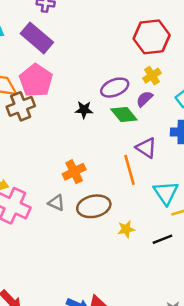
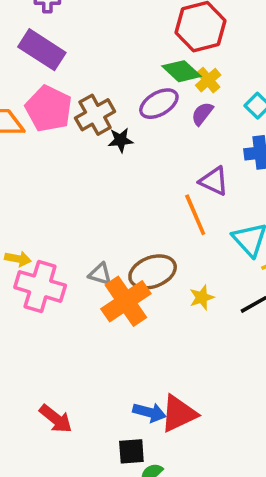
brown cross: (21, 106) -> (95, 115), moved
green diamond: (124, 115) -> (181, 71), moved
orange cross: (74, 172) -> (126, 301), moved, size x1.5

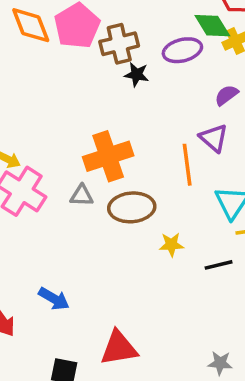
purple semicircle: (202, 114) -> (226, 95), moved
gray triangle: (100, 274) -> (82, 196), turned -30
orange cross: (126, 301) -> (108, 156), moved
blue arrow: (149, 412) -> (54, 299), moved

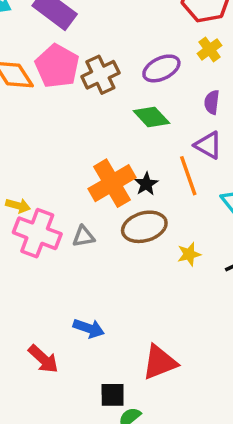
green diamond: (212, 26) -> (151, 117), moved
black star: (137, 75) -> (146, 184), moved, turned -30
purple semicircle: (226, 95) -> (212, 102), turned -35
gray triangle: (82, 196) -> (84, 237), moved

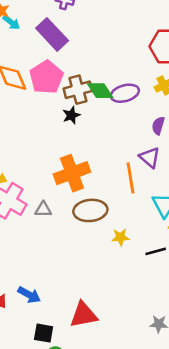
green diamond: (151, 117) -> (100, 91), moved
black star: (146, 184) -> (71, 115), moved
blue arrow: (89, 328) -> (29, 295), moved

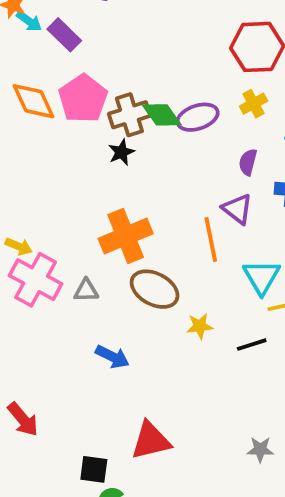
purple rectangle: (52, 34) -> (64, 35), moved, size x0.7
brown ellipse: (90, 210) -> (155, 289), turned 36
blue arrow: (29, 295) -> (112, 357), moved

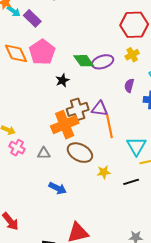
brown cross: (129, 115) -> (78, 109), moved
purple triangle: (237, 209) -> (100, 109), moved, turned -30
pink cross: (36, 280) -> (17, 148), size x0.6

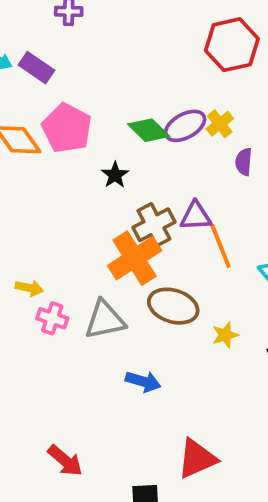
yellow cross: (132, 55) -> (220, 124), moved
gray triangle: (44, 153) -> (105, 320), size x1.6

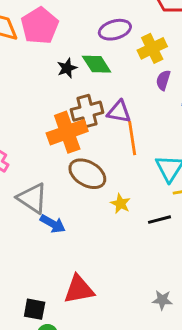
yellow cross: (220, 124) -> (152, 48), size x1.4
purple ellipse: (185, 126) -> (115, 30), moved
green diamond: (149, 130) -> (97, 64), moved
gray triangle: (105, 320) -> (32, 198), moved, turned 32
yellow star: (225, 335) -> (120, 204), turned 30

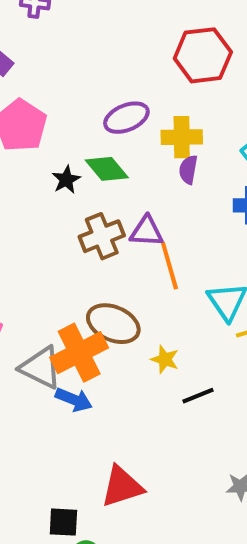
yellow cross: (152, 48) -> (182, 137), turned 32
purple semicircle: (163, 80) -> (188, 170), moved
orange cross: (67, 132) -> (79, 353), moved
black line: (159, 220) -> (198, 396), moved

